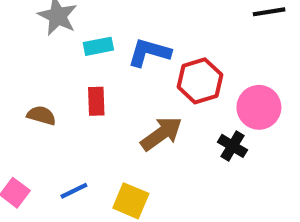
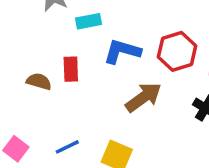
blue L-shape: (149, 52) -> (122, 51), moved
red rectangle: (96, 101) -> (71, 69), moved

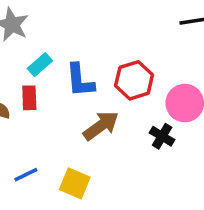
cyan rectangle: (88, 21) -> (40, 65), moved, turned -30
blue L-shape: (122, 51) -> (80, 80), turned -111

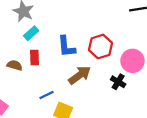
cyan rectangle: (40, 65) -> (31, 33), moved
blue line: (26, 175) -> (47, 95), moved

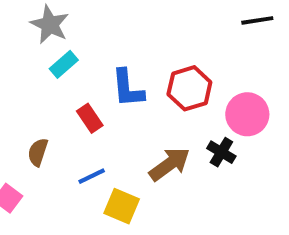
red rectangle: (34, 58) -> (90, 118), moved, turned -32
brown semicircle: (15, 65) -> (38, 152), moved, turned -88
brown arrow: (80, 75) -> (170, 164), moved

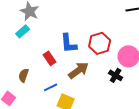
cyan rectangle: (64, 64) -> (23, 31), moved
brown arrow: (170, 164) -> (79, 70), moved

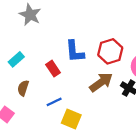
cyan rectangle: (23, 31) -> (16, 59), moved
brown arrow: (79, 70) -> (101, 82), moved

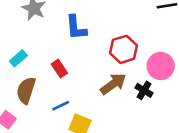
blue L-shape: (75, 51) -> (76, 28), moved
brown semicircle: (23, 88) -> (26, 90), size x1.5

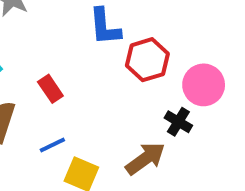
blue L-shape: (76, 28) -> (105, 27), moved
brown arrow: (113, 84) -> (145, 159), moved

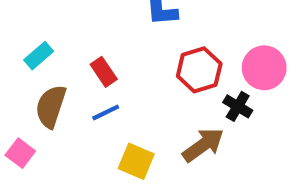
red hexagon: (147, 60) -> (199, 70), moved
blue line: (52, 145) -> (106, 112), moved

